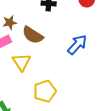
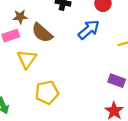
blue arrow: (77, 45) -> (89, 30), moved

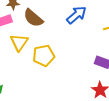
yellow pentagon: (47, 92) -> (44, 56), moved

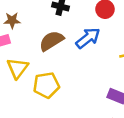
brown semicircle: (33, 18) -> (51, 41), moved, turned 105

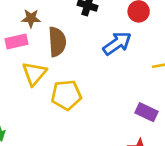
brown semicircle: (51, 41) -> (57, 42), moved, turned 115

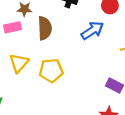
yellow triangle: (34, 74) -> (19, 63), moved

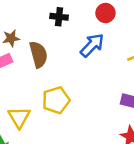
yellow triangle: (19, 63) -> (19, 117), moved

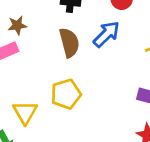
brown semicircle: (38, 54) -> (69, 43), moved

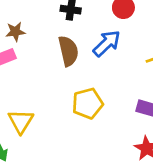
yellow pentagon: (66, 94) -> (88, 103), moved

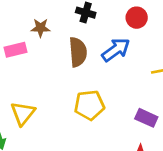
brown star: (15, 32) -> (41, 28), moved

